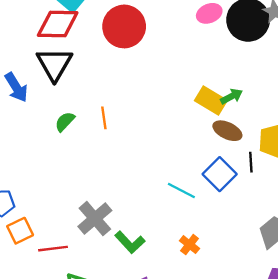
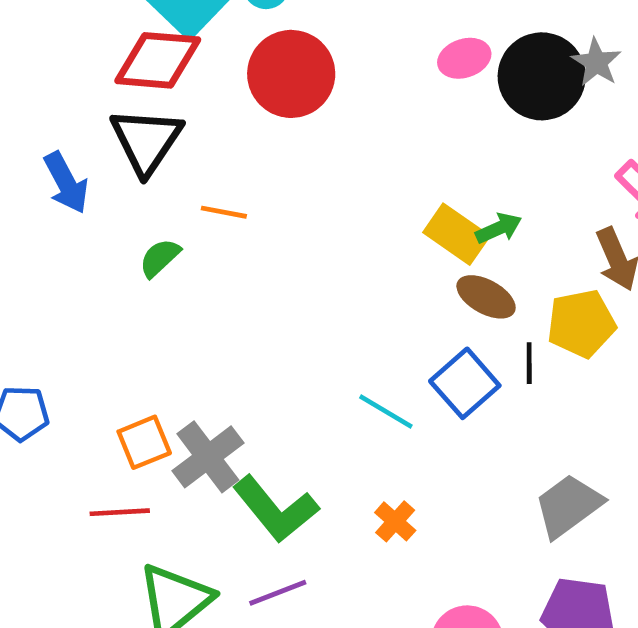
orange line: (104, 118) -> (224, 212), moved, turned -75
orange square: (20, 231) -> (144, 442), moved
green L-shape: (130, 242) -> (276, 509), size x1.4

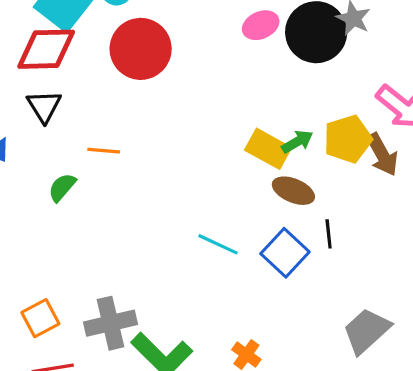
black triangle: (146, 141) -> (44, 106), size x0.7
yellow pentagon: (581, 323) -> (348, 139), moved
cyan line: (386, 411) -> (218, 244), moved
orange square: (144, 442) -> (40, 318), moved
gray cross: (208, 457) -> (111, 323), turned 30

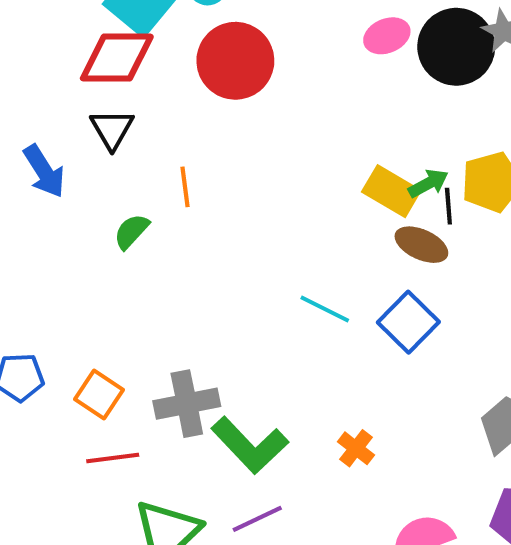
orange line: (104, 151) -> (185, 187), turned 76
black line: (329, 234) -> (448, 206), moved
orange square: (40, 318) -> (99, 395), turned -30

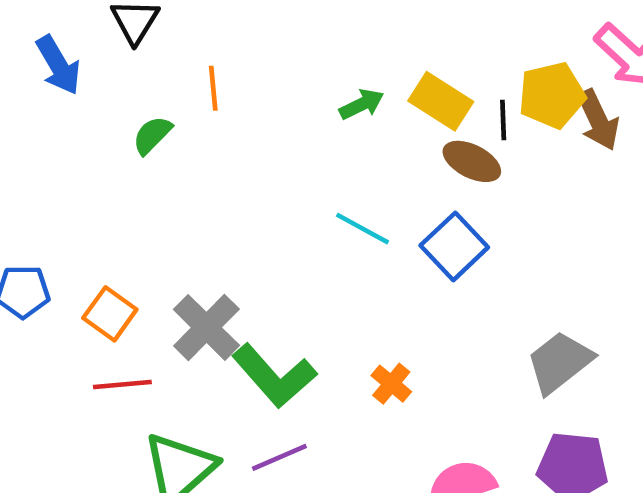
green arrow: (428, 183) -> (362, 104), moved
gray cross: (187, 404) -> (206, 327), turned -36

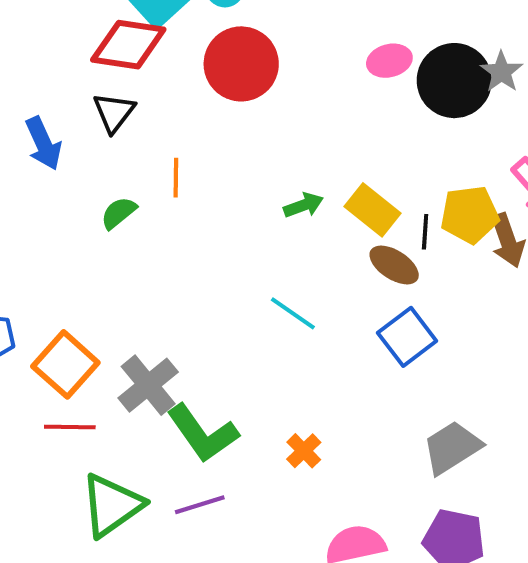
blue square: (454, 246) -> (407, 337), moved
orange square: (110, 314) -> (65, 364), size x1.4

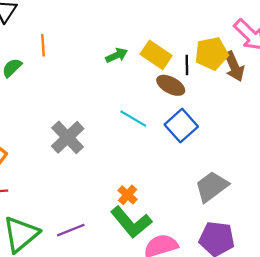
cyan line: (293, 313) -> (133, 119), moved
gray cross: (148, 385) -> (68, 137), moved
green L-shape: (203, 433) -> (131, 222), moved

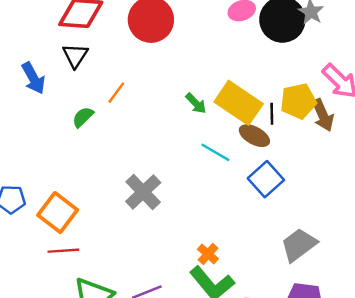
orange line: (43, 45) -> (116, 93), turned 40
green arrow: (117, 55) -> (196, 103), turned 70
yellow rectangle: (156, 55) -> (239, 103), size x1.4
cyan line: (133, 119) -> (215, 152), moved

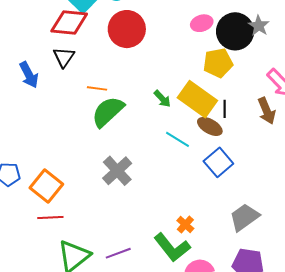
orange line: (116, 93) -> (97, 88), turned 60
yellow pentagon: (298, 101) -> (218, 63), moved
green semicircle: (83, 117) -> (108, 112), moved, size x1.8
orange cross: (208, 254) -> (185, 225), moved

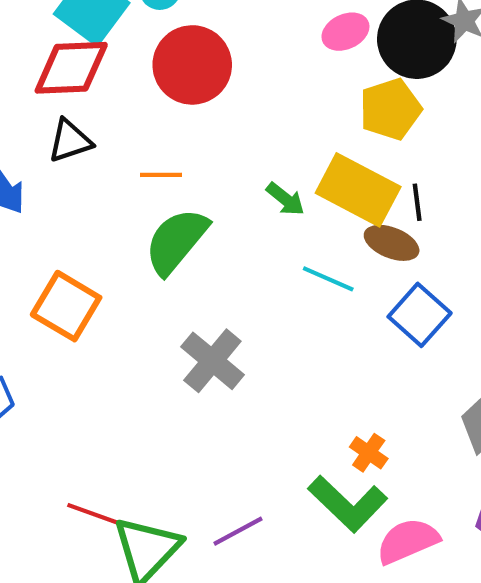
black triangle: (64, 57) -> (70, 141), turned 45
orange line: (97, 88) -> (161, 175), moved
orange square: (46, 186) -> (66, 306), moved
red line: (50, 218) -> (93, 514), moved, turned 30

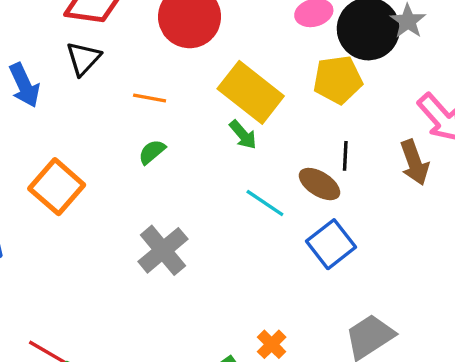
black triangle: (70, 141) -> (83, 58), turned -39
yellow rectangle: (358, 190) -> (251, 92), moved
green semicircle: (176, 241) -> (152, 152), size x0.5

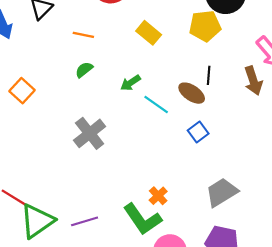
yellow rectangle: (251, 92) -> (149, 33), size x0.6
green arrow: (243, 135) -> (131, 83), moved, turned 96
orange square: (57, 187) -> (22, 91), size x0.7
blue square: (331, 244) -> (198, 132), size x0.7

